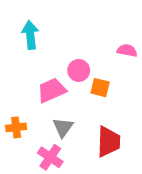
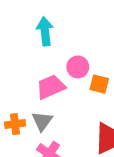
cyan arrow: (30, 35) -> (45, 31), moved
gray triangle: (63, 127) -> (42, 121), moved

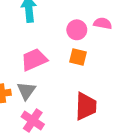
pink circle: (78, 67) -> (77, 30), moved

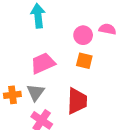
red trapezoid: (86, 106) -> (77, 101), moved

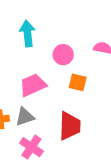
pink circle: (83, 35) -> (63, 55), moved
gray triangle: (36, 92) -> (25, 117), turned 36

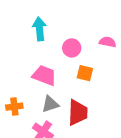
pink trapezoid: (33, 85) -> (44, 75), turned 45
gray triangle: (25, 117) -> (50, 104), moved

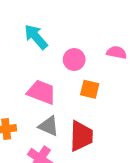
cyan arrow: (39, 29) -> (36, 37), turned -35
gray triangle: (50, 104) -> (49, 126), turned 42

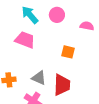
pink circle: (74, 60) -> (57, 15), moved
pink trapezoid: (42, 92) -> (25, 40), moved

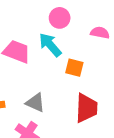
cyan arrow: (30, 15) -> (50, 45), moved
red trapezoid: (62, 85) -> (86, 108), moved

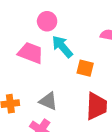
pink circle: (60, 18) -> (47, 21), moved

